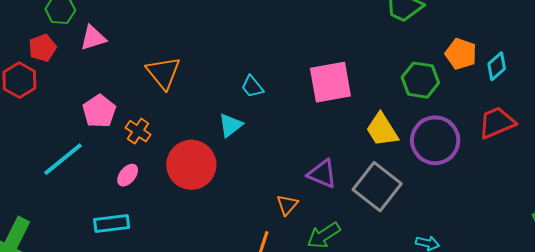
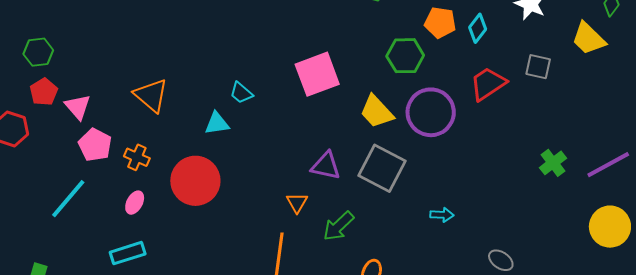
pink triangle: (93, 38) -> (78, 107), moved, turned -44
red pentagon: (42, 48) -> (44, 92), moved
cyan triangle: (230, 125) -> (217, 123), moved, turned 40

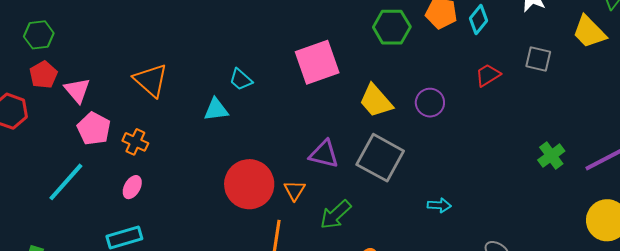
green hexagon: (405, 56) -> (392, 27), moved
red trapezoid: (488, 84) -> (488, 75), size x0.7
purple circle: (431, 112) -> (430, 103), size x0.6
red circle: (195, 181) -> (249, 184), moved

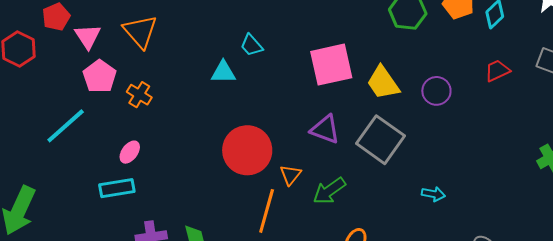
pink square: (317, 62) -> (331, 65), moved
orange triangle: (151, 80) -> (140, 31), moved
pink ellipse: (132, 187) -> (130, 152), moved
orange triangle: (295, 190) -> (290, 175), moved

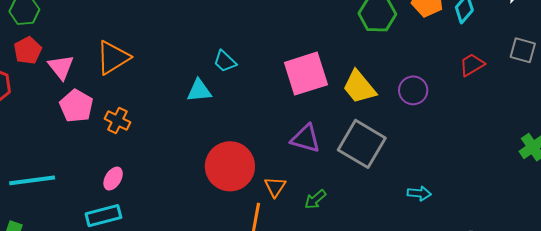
orange triangle: (140, 31) -> (113, 58), turned 45
cyan line: (66, 126) -> (32, 180), moved, turned 39
green arrow: (329, 191) -> (315, 199), size x0.7

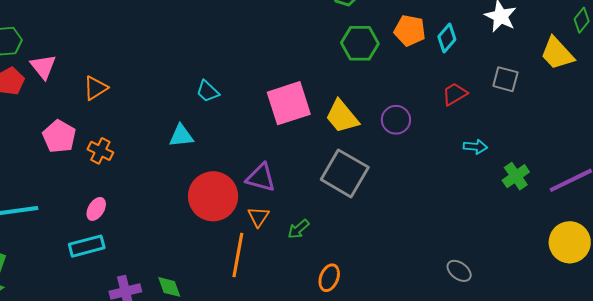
orange triangle: (113, 58) -> (96, 88), size x0.7
pink triangle: (61, 67) -> (43, 67), moved
cyan triangle: (199, 91) -> (181, 136), moved
purple triangle: (306, 139) -> (261, 178), moved
cyan arrow: (419, 193) -> (475, 147), moved

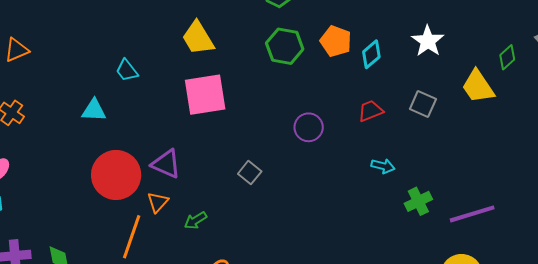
yellow trapezoid: (342, 116) -> (198, 38), moved
gray square: (345, 173) -> (250, 173), size x0.5

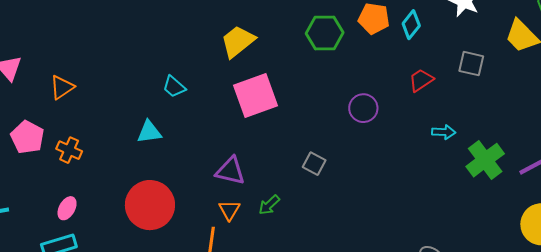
yellow trapezoid: (198, 38) -> (238, 41), turned 93
red circle: (116, 175) -> (150, 205), moved
green cross: (418, 201) -> (485, 160), size x1.4
green arrow: (196, 220) -> (269, 205), moved

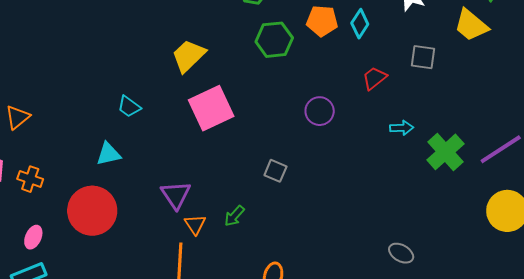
purple triangle: (230, 171) -> (176, 195), moved, turned 48
red circle: (150, 205) -> (92, 211), moved

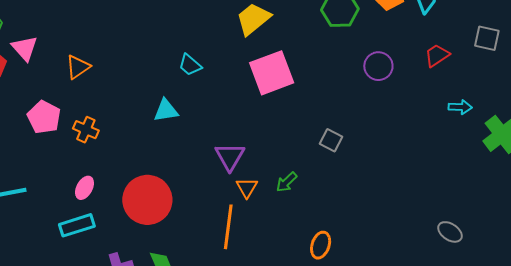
purple circle: (320, 111) -> (378, 66), moved
red circle: (92, 211) -> (147, 200), moved

